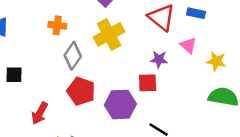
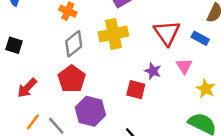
purple hexagon: (120, 104) -> (90, 111), moved

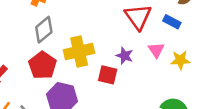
yellow cross: (113, 34) -> (79, 52), moved
yellow star: (206, 89) -> (180, 60), moved, turned -30

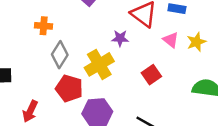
purple star: (125, 56) -> (120, 38), moved
red square: (108, 75) -> (151, 75), moved, turned -30

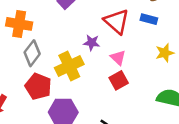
orange cross: (44, 26) -> (19, 24), size x1.5
pink triangle: (171, 40) -> (118, 58), moved

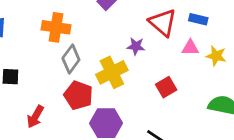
yellow star: (165, 53) -> (216, 56), turned 30
pink triangle: (118, 58) -> (190, 48), moved, turned -42

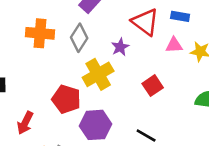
purple star: (136, 46) -> (120, 47), turned -30
gray diamond: (71, 59) -> (79, 38), moved

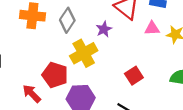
red square: (153, 86) -> (134, 76), moved
red arrow: (25, 123) -> (32, 94), moved, turned 108

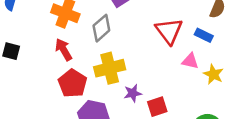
purple star: (104, 29) -> (133, 93), moved
red arrow: (32, 94) -> (64, 50), moved

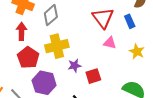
blue rectangle: (204, 35) -> (130, 21), turned 40
red arrow: (64, 50) -> (21, 31), turned 30
pink triangle: (190, 61) -> (110, 43), moved

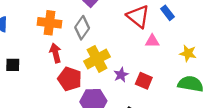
yellow star: (137, 51) -> (188, 53), moved
red square: (93, 76) -> (144, 81), turned -35

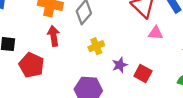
yellow cross: (97, 59) -> (96, 46), size x0.6
red pentagon: (70, 79) -> (31, 65), moved

